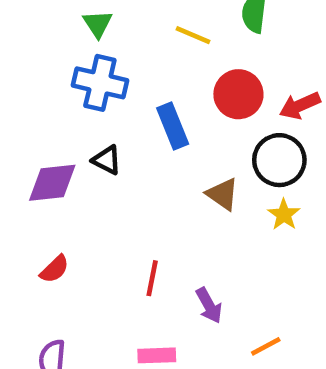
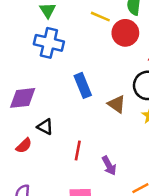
red circle: (238, 94) -> (125, 33), moved
blue rectangle: (173, 126) -> (83, 85), moved
black triangle: (107, 160) -> (45, 127), moved

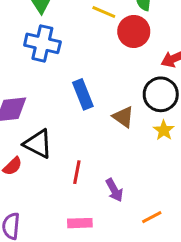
black triangle: (45, 127) -> (38, 144), size x1.5

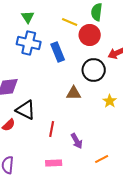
blue rectangle: (83, 94) -> (58, 52), moved
black circle: (161, 94) -> (94, 70), moved
brown triangle: (123, 117) -> (74, 93), moved, turned -35

